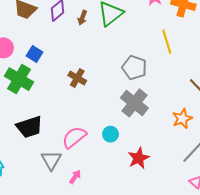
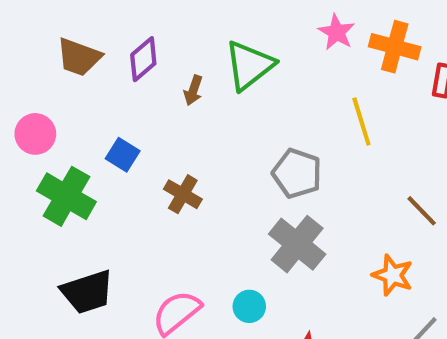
brown arrow: (82, 18) -> (193, 90), moved
blue square: (35, 54) -> (123, 155), moved
orange star: (182, 119) -> (393, 275), turned -30

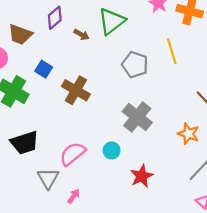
brown trapezoid: (79, 57) -> (20, 35), moved
brown arrow: (193, 90) -> (81, 35), turned -80
gray pentagon: (297, 173) -> (135, 65), moved
brown cross: (183, 194) -> (76, 90), size x1.4

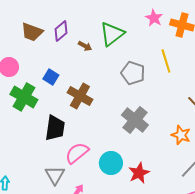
brown trapezoid: (20, 35) -> (32, 32), moved
black trapezoid: (25, 143) -> (55, 128), moved, turned -64
cyan circle: (112, 150) -> (111, 163), moved, size x1.5

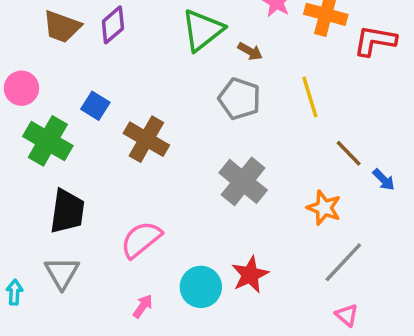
brown arrow: (85, 46) -> (250, 51), moved
yellow line: (166, 61) -> (310, 97), moved
black trapezoid: (55, 128) -> (67, 211), moved
cyan circle: (111, 163) -> (201, 287), moved
gray triangle: (55, 175) -> (62, 273), moved

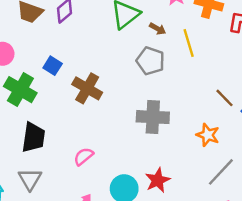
yellow line: (310, 97) -> (189, 43), moved
gray cross: (243, 181) -> (153, 117), turned -36
pink semicircle: (141, 239) -> (84, 156), size x0.7

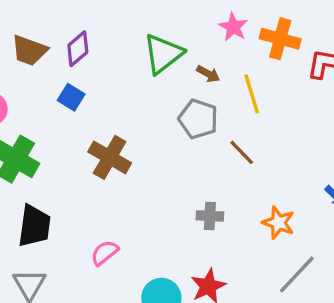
blue square: (53, 66) -> (71, 97), moved
brown line: (224, 98) -> (242, 152), moved
gray cross: (153, 117) -> (210, 216), moved, size x0.6

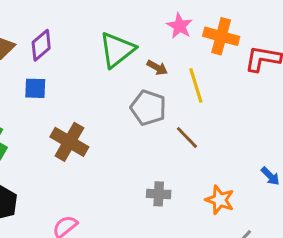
blue square: (71, 97) -> (35, 88), turned -30

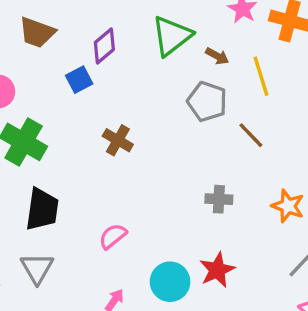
purple diamond: (41, 45) -> (104, 46), moved
blue square: (35, 88) -> (79, 80), turned -30
brown cross: (69, 142) -> (118, 140), size x0.7

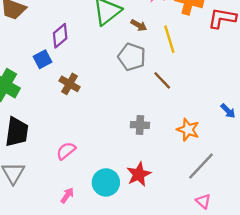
purple diamond: (104, 46) -> (60, 36), moved
blue square: (79, 80) -> (43, 59), moved

